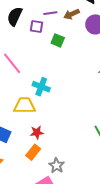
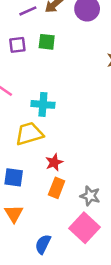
purple square: (36, 26) -> (17, 45), moved

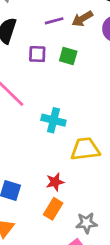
yellow trapezoid: (29, 134) -> (85, 149), moved
gray star: (90, 196) -> (86, 223), turned -30

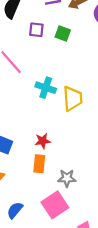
yellow trapezoid: (85, 149) -> (73, 98), moved, turned 88
orange rectangle: (53, 209) -> (39, 164), turned -30

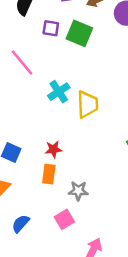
green square: (63, 34) -> (79, 33), size x1.5
cyan cross: (46, 88) -> (59, 92), turned 36
pink square: (55, 205) -> (64, 219), size x0.7

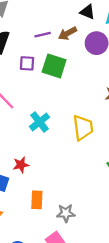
yellow trapezoid: (87, 104) -> (83, 128), moved
red star: (53, 149) -> (21, 165), moved

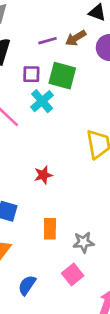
cyan cross: (40, 122) -> (42, 101), moved
red star: (21, 165) -> (43, 175), moved

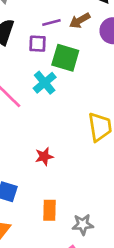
purple square: (31, 74) -> (38, 44), moved

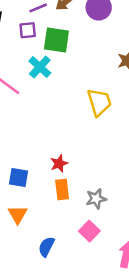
red star: (44, 156) -> (59, 164), moved

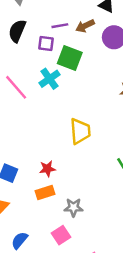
yellow trapezoid: (99, 102) -> (80, 131), moved
orange rectangle: (62, 189) -> (45, 193), turned 66

